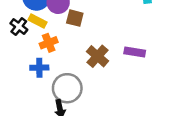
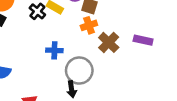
orange cross: (49, 43) -> (89, 25), moved

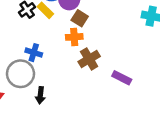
purple rectangle: (143, 40) -> (122, 78), moved
gray circle: (79, 71) -> (20, 74), moved

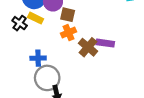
gray circle: (20, 74) -> (47, 78), moved
purple rectangle: (122, 78) -> (105, 43), moved

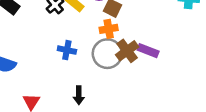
gray circle: (47, 78) -> (107, 54), moved

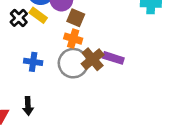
orange cross: (109, 29) -> (73, 39), turned 30
black arrow: (79, 95) -> (28, 106), moved

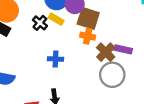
brown square: (76, 18) -> (88, 18), size x1.5
gray circle: (73, 63) -> (112, 75), moved

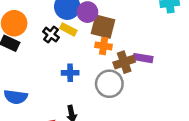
brown cross: (106, 52) -> (124, 62), turned 30
gray circle: (112, 75) -> (109, 84), moved

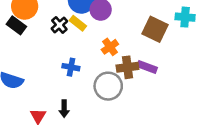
brown square: (103, 27) -> (155, 29), moved
orange cross: (104, 46) -> (110, 47), turned 35

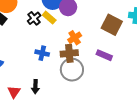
brown cross: (127, 67) -> (69, 53), moved

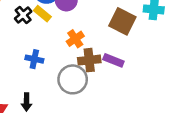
brown cross: (69, 53) -> (89, 60), moved

